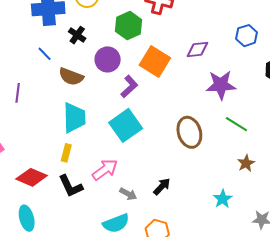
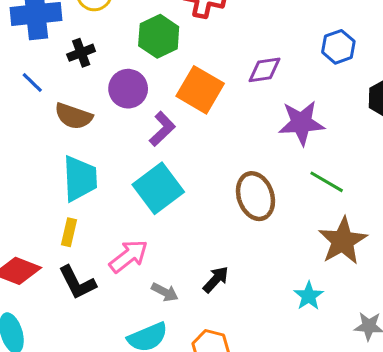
black cross: (77, 35) -> (81, 53), turned 36
brown star: (246, 163) -> (343, 241), size x1.8

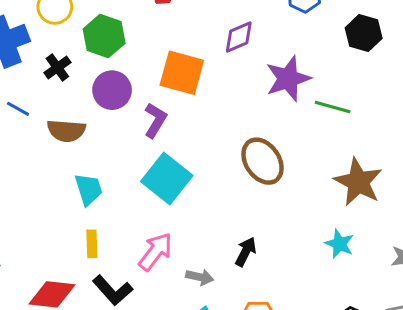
green hexagon: (159, 36) -> (104, 36), moved
cyan trapezoid: (80, 178) -> (89, 189), size x0.7
green line: (327, 182) -> (333, 107), moved

